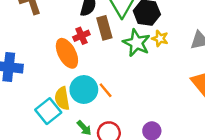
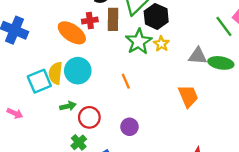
orange ellipse: (67, 53) -> (72, 33), turned -44
orange line: (106, 90) -> (126, 81), moved
green arrow: (84, 128) -> (68, 106), turned -77

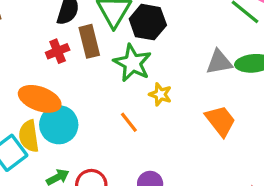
orange ellipse: (72, 33) -> (40, 99), moved
yellow star: (161, 44) -> (160, 94), moved

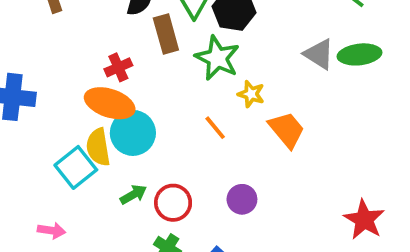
red cross: (58, 51) -> (118, 67), moved
gray triangle: (219, 62) -> (319, 54), turned 44
orange trapezoid: (220, 121) -> (287, 130), moved

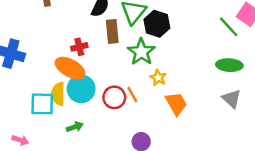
gray triangle: (319, 54) -> (232, 99), moved
cyan square: (76, 167) -> (42, 104), turned 30
red circle: (173, 203) -> (114, 97), moved

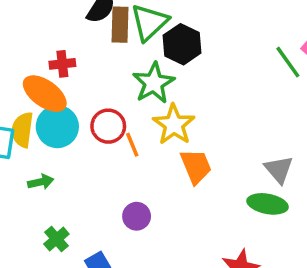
brown rectangle: (112, 31) -> (120, 25), moved
green ellipse: (229, 65) -> (268, 204), moved
yellow star: (158, 78) -> (174, 125), size x1.6
red circle: (114, 97) -> (108, 126), moved

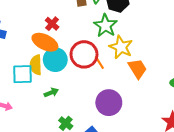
red cross: (62, 64) -> (52, 24), turned -32
red circle: (108, 126) -> (84, 54), size x1.4
purple circle: (137, 216) -> (109, 103), size x1.6

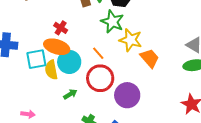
red circle: (84, 54) -> (100, 78), moved
orange line: (99, 63) -> (98, 53), moved
cyan square: (22, 74) -> (36, 59), moved

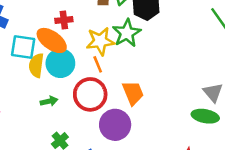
red cross: (61, 28) -> (64, 20), turned 32
yellow star: (131, 40) -> (100, 41), moved, turned 30
orange trapezoid: (150, 58) -> (133, 93), moved

